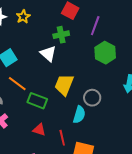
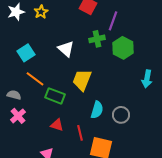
green cross: (61, 35) -> (97, 39), moved
gray circle: (92, 98) -> (121, 115), moved

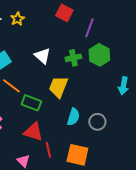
green cross: (97, 39) -> (73, 58), moved
red triangle: (57, 125) -> (33, 132), size x1.5
red line: (80, 133) -> (48, 150), moved

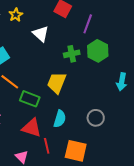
white triangle: (42, 56) -> (41, 34), moved
cyan semicircle: (73, 117) -> (60, 119), moved

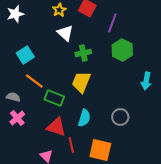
yellow star: (16, 15) -> (59, 10), moved
green cross: (72, 54) -> (83, 53), moved

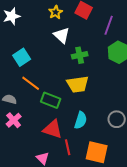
yellow trapezoid: (81, 82) -> (78, 84), turned -120

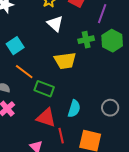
green cross: (80, 55) -> (86, 40), moved
yellow trapezoid: (78, 84) -> (65, 61), moved

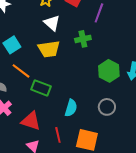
green hexagon: (112, 41) -> (109, 71), moved
yellow trapezoid: (65, 61) -> (49, 49), moved
red triangle: (46, 118) -> (31, 121), moved

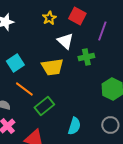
white triangle: (52, 23) -> (65, 41), moved
green rectangle: (41, 88) -> (44, 106), turned -60

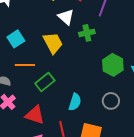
yellow trapezoid: (52, 67) -> (53, 43), turned -110
orange line: (24, 89) -> (25, 65), turned -36

